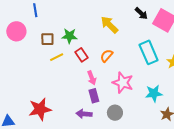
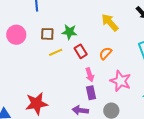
pink circle: (16, 31) -> (16, 35), moved

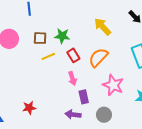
orange semicircle: (106, 53) -> (98, 57), size x1.5
pink arrow: (90, 75) -> (72, 78), moved
red star: (37, 104) -> (29, 108), size x0.6

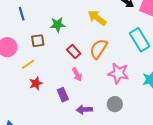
green star: (62, 36) -> (58, 25), moved
yellow line: (48, 56) -> (28, 64), moved
purple rectangle: (84, 97) -> (63, 95), moved
red star: (29, 108) -> (36, 83), moved

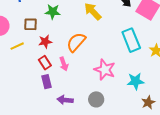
orange semicircle: (99, 49) -> (76, 42), moved
red rectangle: (74, 52) -> (45, 63), moved
red star: (36, 83) -> (45, 42), moved

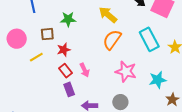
orange semicircle: (76, 42) -> (112, 40), moved

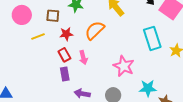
orange semicircle: (112, 40) -> (95, 30), moved
cyan star: (158, 80) -> (148, 88), moved

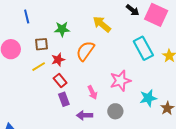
yellow line: (38, 36) -> (39, 67), moved
pink arrow: (83, 57) -> (92, 92), moved
pink star: (124, 66) -> (120, 81), turned -30

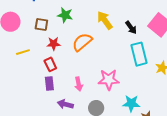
black arrow: (133, 10) -> (131, 27), moved
yellow line: (39, 67) -> (23, 52), moved

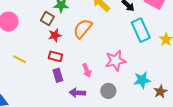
brown square: (41, 25) -> (47, 19), moved, turned 32
yellow line: (23, 52) -> (19, 59), moved, turned 56
red rectangle: (50, 64) -> (55, 56), turned -40

